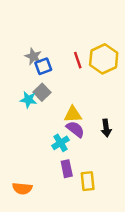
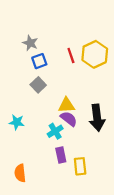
gray star: (33, 56) -> (30, 43), moved
cyan star: (28, 100) -> (17, 122), moved
black arrow: (106, 128) -> (97, 118), size x1.6
orange semicircle: (22, 188) -> (20, 173), turned 78

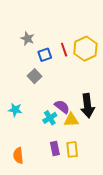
blue square: (39, 61) -> (45, 55), moved
yellow triangle: (66, 105) -> (71, 120), moved
purple rectangle: (61, 155) -> (55, 148), moved

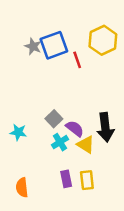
yellow hexagon: (85, 49) -> (103, 40), moved
blue square: (45, 55) -> (54, 45), moved, size x1.6
gray square: (35, 76) -> (54, 119), moved
yellow triangle: (71, 120) -> (86, 145), turned 35

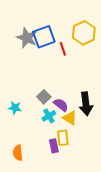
gray star: (33, 46) -> (27, 38), size x1.5
yellow rectangle: (87, 180) -> (63, 138), moved

